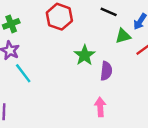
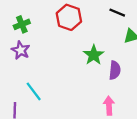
cyan line: (23, 73) -> (34, 91), moved

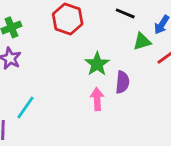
cyan line: (34, 91) -> (25, 108), turned 72
pink arrow: (109, 106) -> (97, 99), moved

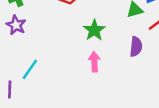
purple semicircle: (122, 82) -> (136, 47), moved

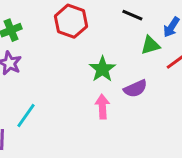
purple semicircle: (136, 47) -> (135, 89), moved, turned 60

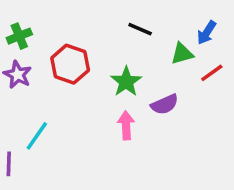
black line: (132, 15) -> (140, 29), moved
red hexagon: (71, 21) -> (70, 64), moved

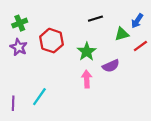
black line: (140, 29) -> (95, 19), turned -40
cyan line: (37, 136) -> (39, 97), moved

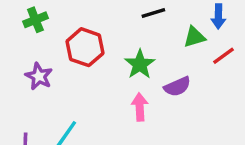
blue arrow: (137, 21) -> (218, 16), turned -32
purple star: (19, 47) -> (39, 76), moved

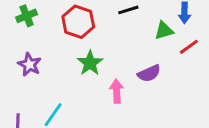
red hexagon: (85, 47) -> (78, 22), moved
green star: (140, 64) -> (90, 63), moved

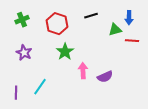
red line: (189, 47) -> (132, 41), turned 40
purple semicircle: (149, 73) -> (105, 77), moved

